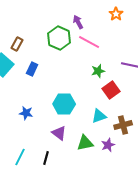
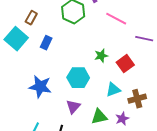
pink line: (89, 42) -> (116, 19), moved
green star: (98, 71) -> (101, 56), moved
blue star: (26, 113) -> (40, 87), size x1.6
purple triangle: (59, 133) -> (73, 107), turned 35

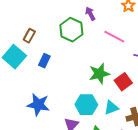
green star: (101, 56) -> (99, 74), size x1.5
cyan hexagon: (78, 78) -> (86, 105), moved

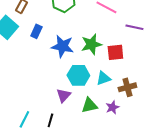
red square: (123, 82) -> (115, 52), turned 30
blue star: (38, 105) -> (62, 46), moved

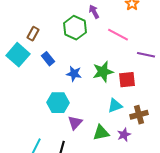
blue rectangle: (36, 31) -> (48, 59), turned -64
blue star: (62, 46) -> (74, 74), size x0.7
cyan hexagon: (78, 75) -> (58, 103), moved

